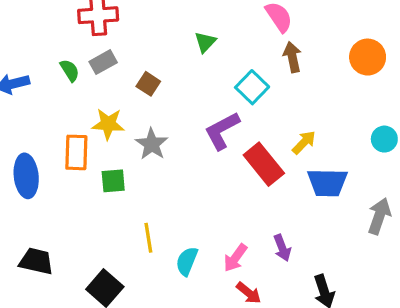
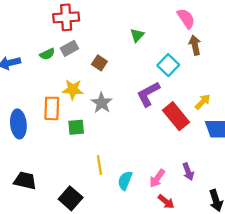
green semicircle: (70, 70) -> (47, 54), turned 96

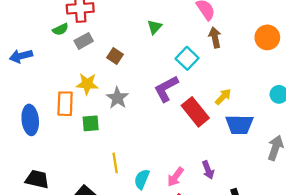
green semicircle: (47, 54) -> (60, 29), moved

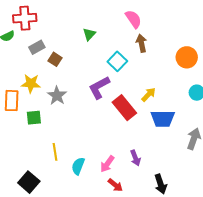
orange circle: (267, 37) -> (187, 57), moved
gray rectangle: (84, 41) -> (37, 47), moved

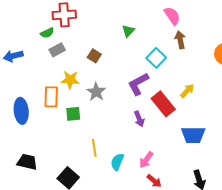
gray rectangle: (37, 47) -> (57, 50), moved
blue trapezoid: (163, 119) -> (193, 135), moved
purple arrow: (135, 158) -> (139, 119), moved

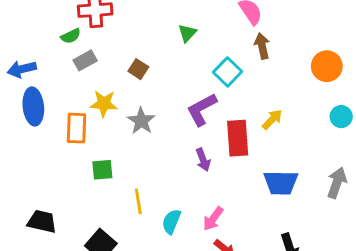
red rectangle: (163, 104) -> (238, 138), turned 35
blue ellipse: (21, 111) -> (33, 106), moved
green square: (73, 114) -> (102, 170), moved

